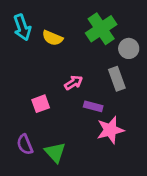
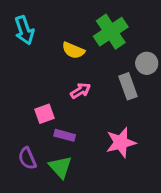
yellow semicircle: (52, 38) -> (73, 50), moved
gray circle: (129, 48) -> (147, 63), moved
purple rectangle: (93, 106) -> (65, 135), moved

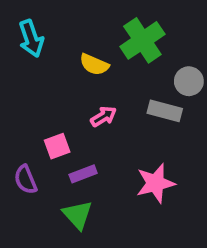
gray rectangle: (128, 86) -> (165, 111), turned -55
purple rectangle: (65, 135) -> (83, 174), turned -36
purple semicircle: (27, 158) -> (26, 180), moved

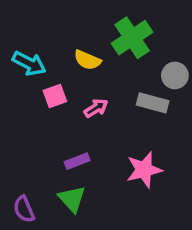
cyan arrow: (31, 39) -> (29, 63), moved, turned -44
pink square: (57, 146) -> (55, 96), moved
purple semicircle: (26, 180) -> (24, 209), moved

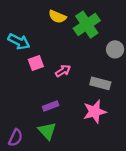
yellow semicircle: (87, 60) -> (57, 17), moved
gray rectangle: (153, 103) -> (100, 83), moved
purple semicircle: (24, 209) -> (15, 138), turned -132

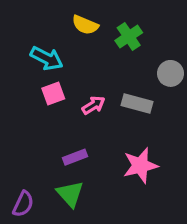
green cross: (87, 25) -> (129, 37), size x0.7
cyan arrow: (19, 41) -> (47, 58), moved
gray rectangle: (100, 83) -> (137, 104), moved

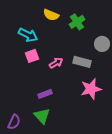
pink star: (140, 165) -> (91, 89), moved

